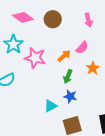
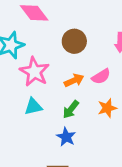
brown circle: (53, 19) -> (74, 41), moved
cyan triangle: (51, 106) -> (33, 107), moved

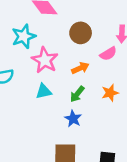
pink semicircle: (101, 76) -> (108, 54), moved

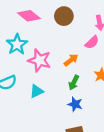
brown circle: (81, 33) -> (64, 16), moved
cyan triangle: (44, 91) -> (37, 91), moved

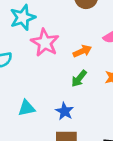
cyan triangle: (37, 91) -> (26, 108), moved
blue star: (75, 104) -> (65, 111), moved

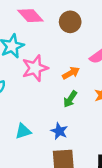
pink star: (45, 43) -> (35, 68), turned 30

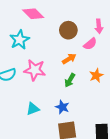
brown circle: (70, 22) -> (68, 30), moved
pink star: (35, 68) -> (35, 70), moved, turned 30

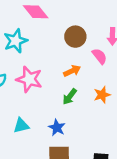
pink semicircle: (90, 44) -> (99, 56), turned -96

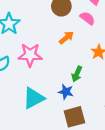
green arrow: (70, 97) -> (77, 74), moved
cyan triangle: (21, 125) -> (34, 98), size x1.5

